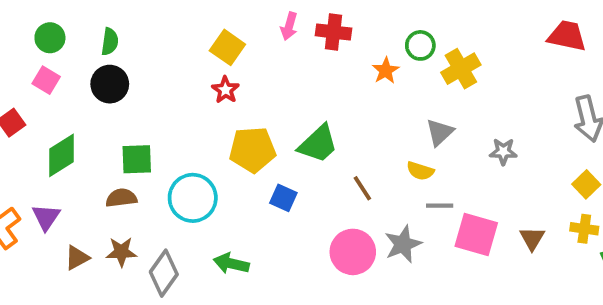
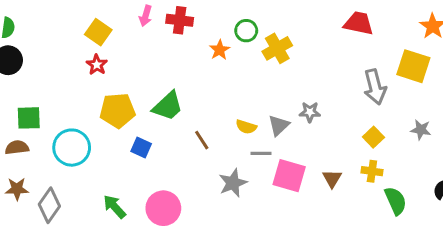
gray triangle: (440, 132) -> (279, 125), moved
pink circle: (353, 252) -> (163, 208), moved
green arrow: (231, 263) -> (115, 207), moved, turned 35

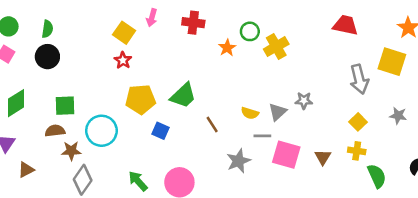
pink arrow: (146, 16) -> (152, 18), moved
brown star: (17, 189) -> (71, 151), moved

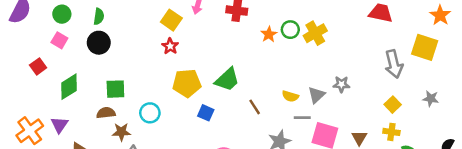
green circle: (250, 31) -> (290, 30), moved
cyan circle: (101, 131) -> (150, 113), size x0.7

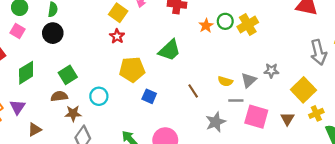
green trapezoid: (227, 80) -> (170, 50), moved
green square: (115, 89) -> (68, 75), turned -30
yellow square: (393, 105) -> (303, 90), moved, size x1.6
yellow cross: (391, 132) -> (316, 113), turned -32

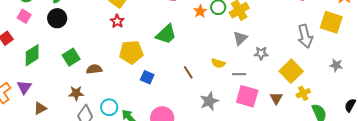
gray triangle: (249, 80) -> (240, 38), moved
brown semicircle: (59, 96) -> (94, 69), moved
cyan circle: (99, 96) -> (109, 107), moved
gray line: (236, 101) -> (239, 74), moved

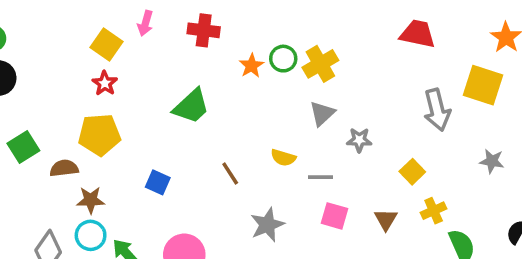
yellow pentagon: (131, 52) -> (99, 135), moved
yellow square: (291, 71) -> (412, 172), size x0.6
brown star: (76, 93) -> (91, 200), moved
pink square: (247, 96) -> (335, 216), size x0.7

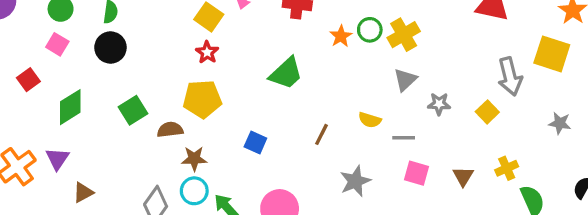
yellow square: (412, 172) -> (487, 112), moved
brown line: (230, 174) -> (321, 134), turned 60

